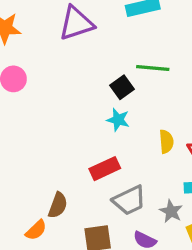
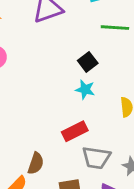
green line: (153, 68) -> (115, 28), moved
gray trapezoid: (129, 200) -> (96, 158), turned 36

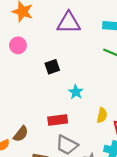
black square: (88, 62) -> (52, 67), moved

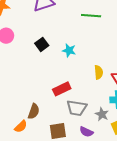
cyan star: (76, 92) -> (69, 50), moved

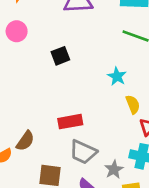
cyan star: (69, 50) -> (117, 76), moved
yellow semicircle: (99, 72) -> (133, 104), moved, turned -32

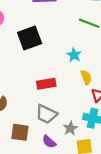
black square: (60, 56) -> (30, 38), size x1.6
red rectangle: (70, 122) -> (46, 84), moved

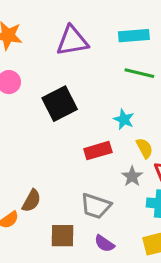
red rectangle: (46, 84) -> (98, 151), moved
gray star: (70, 128) -> (132, 176), moved

